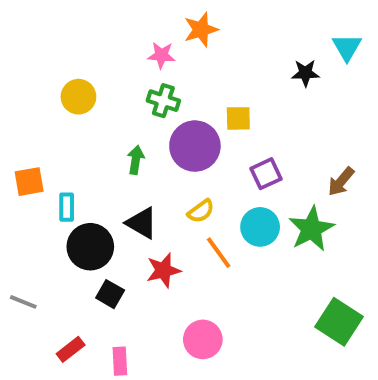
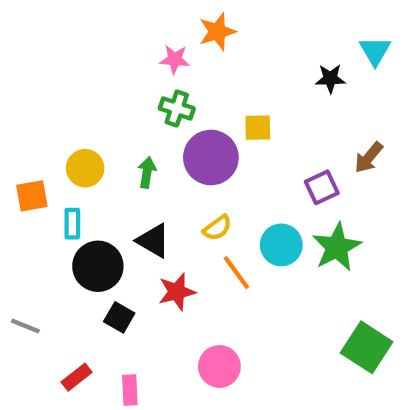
yellow circle: (78, 97) -> (85, 168), moved
purple square: (266, 174) -> (322, 187), moved
brown arrow: (341, 182) -> (369, 157), moved

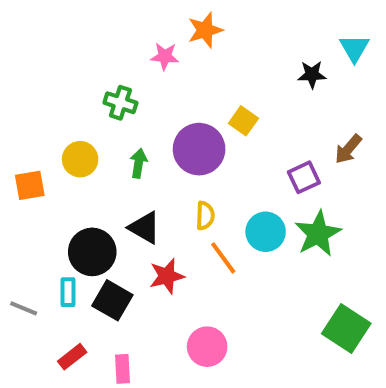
green cross: (177, 108) -> (120, 103), moved
yellow square: (258, 128) -> (243, 121), turned 36
cyan rectangle: (72, 224) -> (68, 292), moved
yellow semicircle: (217, 228) -> (205, 216), turned -52
black square: (119, 317) -> (112, 300), size x1.4

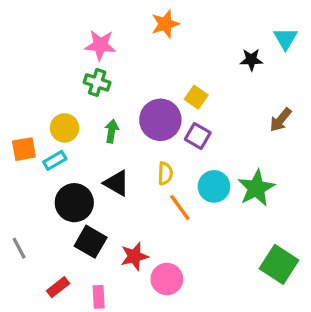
pink star: (165, 56) -> (100, 45), moved, size x1.4
purple square: (304, 177) -> (198, 136), moved, turned -35
red star: (167, 276) -> (134, 256), moved
cyan rectangle: (68, 292) -> (55, 160), moved, turned 60
gray line: (24, 308) -> (19, 248), turned 40

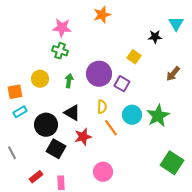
yellow square: (196, 97) -> (134, 57), moved
cyan rectangle: (55, 160) -> (20, 112), moved
red star: (134, 256) -> (83, 137), moved

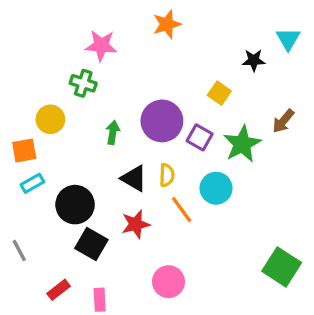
green cross: (60, 51) -> (83, 83), moved
yellow circle: (40, 79) -> (50, 119), moved
black triangle: (72, 113) -> (134, 178), moved
green star: (158, 116) -> (242, 144), moved

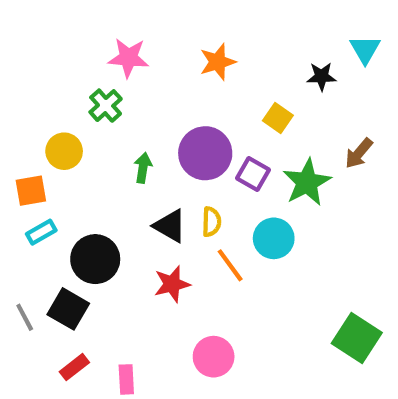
orange star: (167, 24) -> (218, 62), moved
green cross: (83, 83) -> (106, 106), turned 30
black square: (91, 244) -> (68, 309), moved

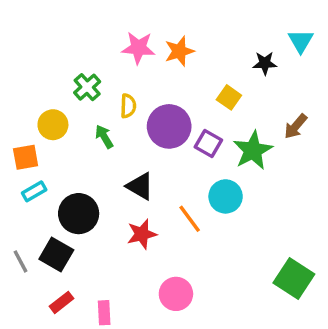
pink star: (128, 58) -> (138, 48), moved
green arrow: (143, 168) -> (104, 137), moved, turned -40
yellow semicircle: (211, 222) -> (128, 106), moved

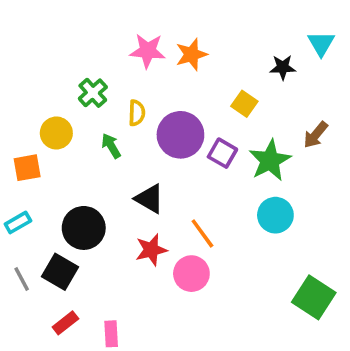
cyan rectangle: (34, 191) -> (18, 222), moved
cyan circle: (226, 196) -> (275, 215), moved
pink circle: (176, 294) -> (191, 274), moved

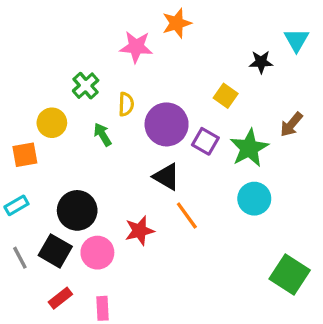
orange star: (191, 54) -> (177, 23), moved
black triangle: (149, 199) -> (167, 177), moved
pink circle: (191, 274) -> (97, 253), moved

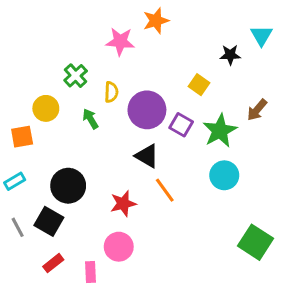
pink circle: (97, 253) -> (119, 247), moved

